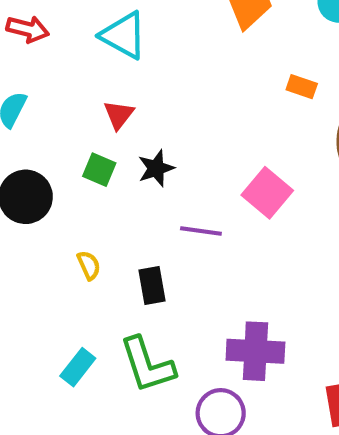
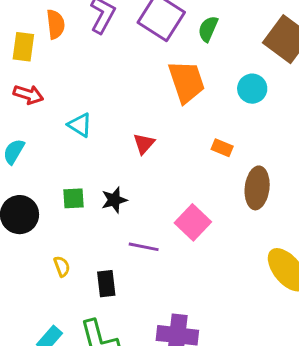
cyan triangle: (124, 35) -> (80, 125), moved, size x0.7
red triangle: (119, 115) -> (144, 144), moved
green square: (99, 170) -> (74, 198), turned -30

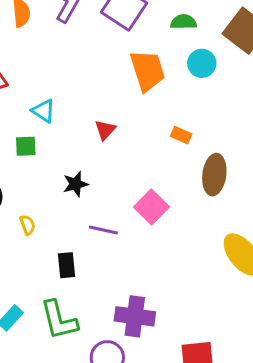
green semicircle: (208, 29) -> (184, 22), moved, turned 65
cyan circle: (252, 89) -> (202, 63), moved
green square: (74, 198) -> (26, 146), moved
yellow semicircle: (62, 266) -> (27, 225), moved

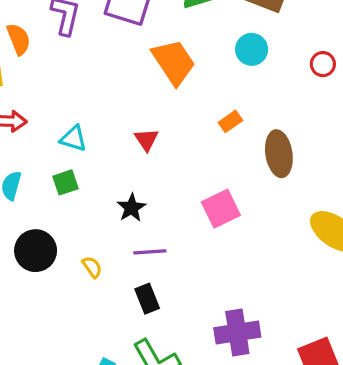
cyan circle: (202, 63) -> (252, 49), moved
orange rectangle: (181, 135) -> (230, 121), turned -42
pink square: (151, 207) -> (221, 209), turned 36
purple line: (103, 230) -> (150, 252), moved

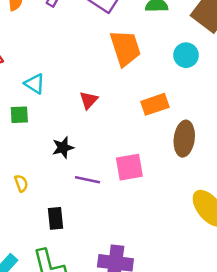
orange rectangle: (230, 121) -> (155, 104), size x1.5
purple line: (150, 252) -> (87, 180), moved

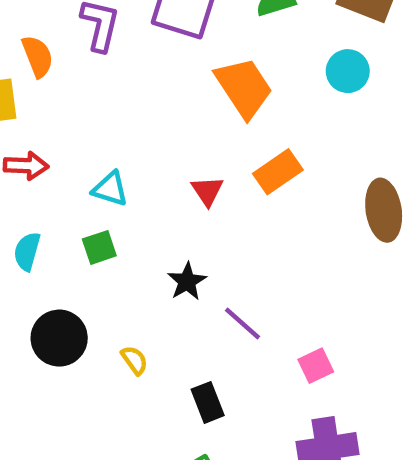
orange rectangle: (155, 104) -> (278, 172), moved
pink square: (129, 167) -> (316, 366), moved, size x0.7
purple line: (87, 180) -> (243, 323), turned 45

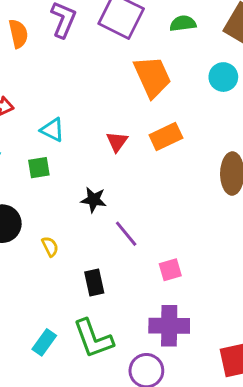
black star: (187, 281) -> (94, 200), turned 30

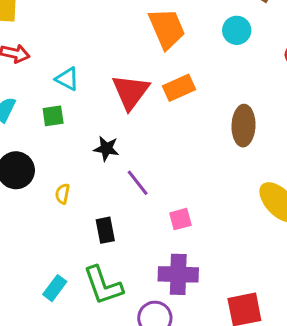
red triangle: (117, 142) -> (131, 92), size x1.8
yellow semicircle: (50, 247) -> (62, 194), turned -144

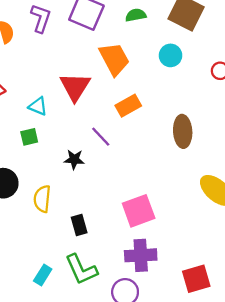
red triangle: (131, 92) -> (75, 87), moved
purple line: (138, 183) -> (101, 137), moved
yellow semicircle: (62, 194) -> (42, 199), size x1.6
pink square: (180, 219) -> (139, 211), size x1.8

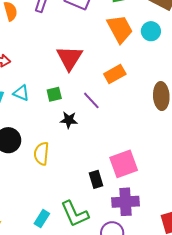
orange trapezoid: (114, 59) -> (120, 29), moved
cyan triangle: (38, 106) -> (21, 93), moved
green square: (29, 137) -> (54, 94), moved
black rectangle: (79, 225) -> (96, 179), moved

